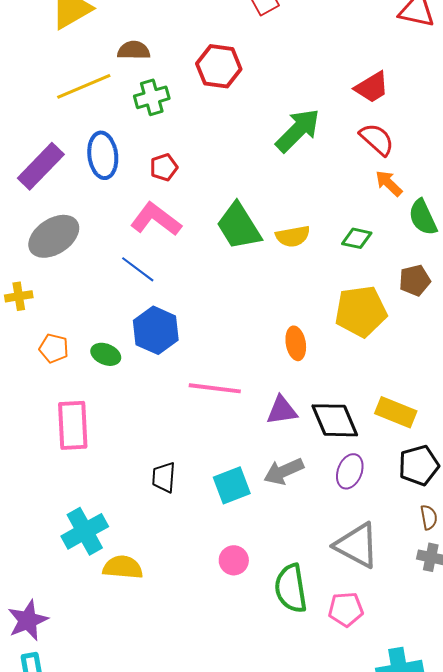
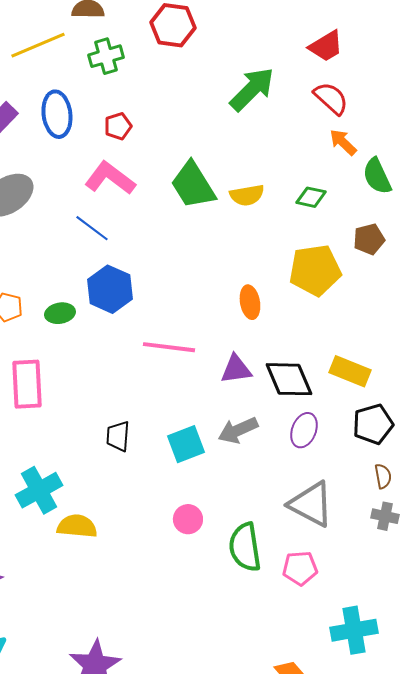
green ellipse: (106, 354) -> (60, 313), turned -32

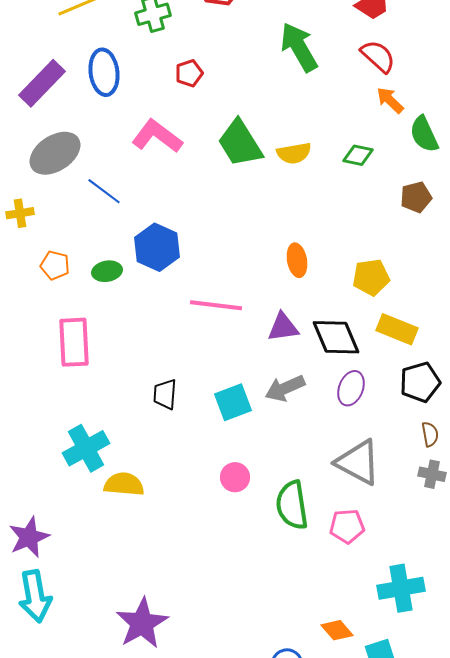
green arrow: (252, 89) -> (299, 47), turned -75
red pentagon: (118, 126) -> (189, 73), moved
blue line: (92, 228) -> (104, 191), moved
yellow pentagon: (315, 270) -> (371, 277), moved, size x0.7

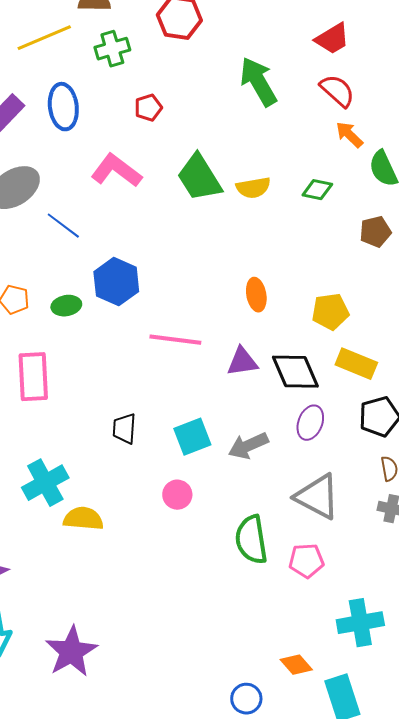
gray arrow: (285, 388) -> (248, 446), moved
pink circle: (235, 477) -> (177, 495), moved
purple star: (142, 623) -> (71, 652), moved

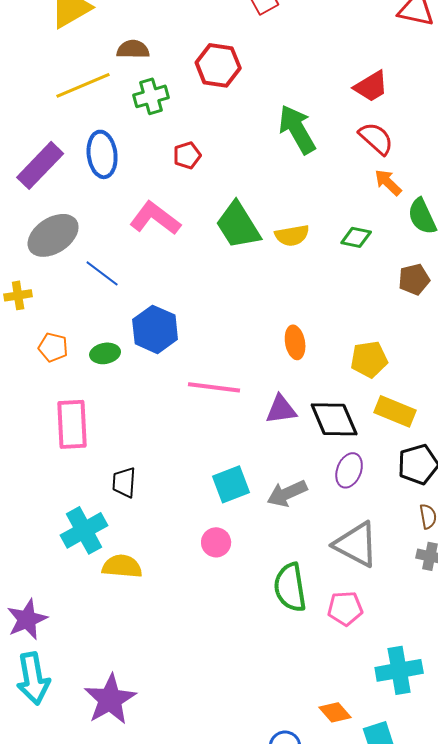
black trapezoid: (124, 429) -> (124, 482), moved

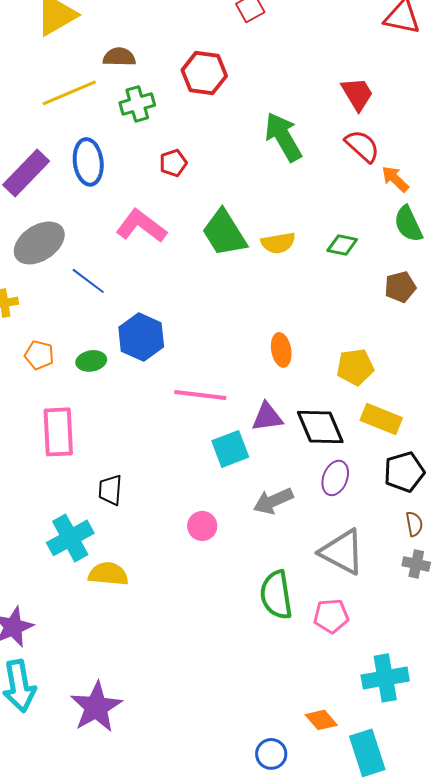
red trapezoid: (371, 86) -> (357, 94), turned -90
orange arrow: (388, 182) -> (395, 179), moved
cyan square: (231, 484) -> (230, 449), moved
pink circle: (216, 542) -> (202, 526), moved

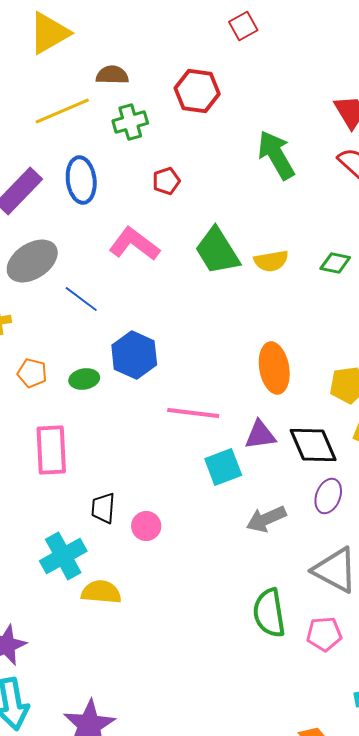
orange ellipse: (281, 350) -> (274, 368), size x1.5
pink circle: (202, 526) -> (146, 526), moved

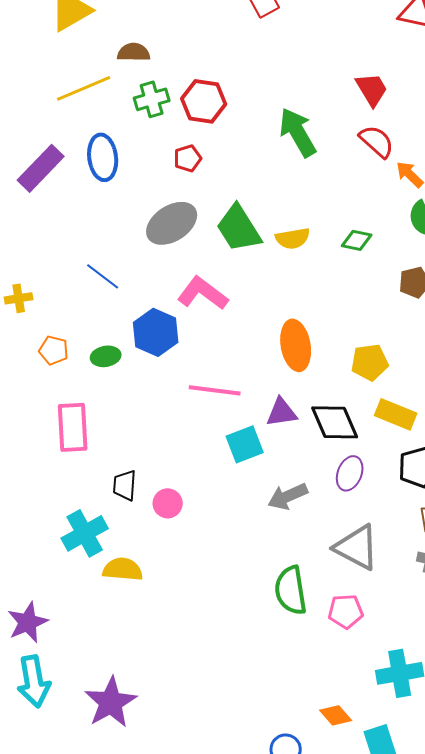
red hexagon: (197, 91) -> (204, 101), moved
pink L-shape: (134, 244) -> (203, 293), moved
gray ellipse: (32, 261) -> (172, 223), moved

